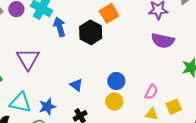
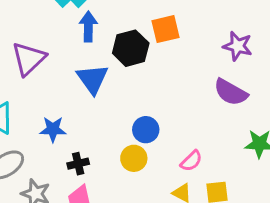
blue triangle: (76, 85) -> (93, 79), moved, size x1.6
blue star: (47, 107) -> (53, 129), moved

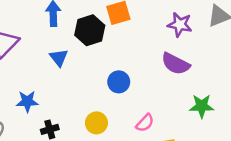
blue triangle: (93, 79) -> (59, 58), size x0.7
blue circle: (146, 130) -> (119, 82), moved

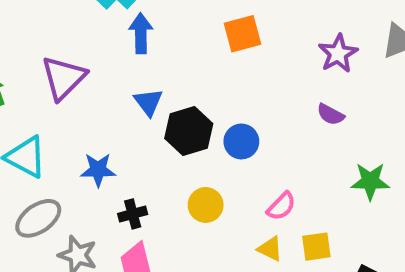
purple star: (180, 25) -> (338, 54), turned 30
black hexagon: (90, 30) -> (189, 131), moved
purple semicircle: (176, 64) -> (331, 114), size x0.6

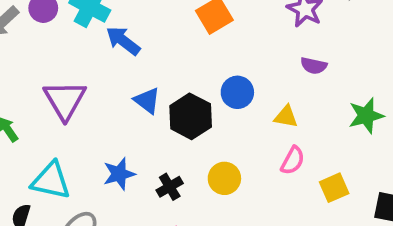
blue arrow: (141, 33) -> (123, 41), turned -36
blue circle: (241, 141) -> (237, 92), moved
black cross: (133, 214) -> (170, 187), moved
yellow triangle: (270, 249) -> (286, 117), moved

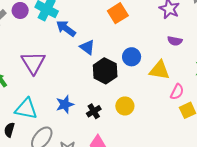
blue triangle: (147, 101) -> (87, 47), moved
yellow triangle: (286, 117) -> (159, 70), size x1.5
pink semicircle: (293, 160) -> (177, 92), moved

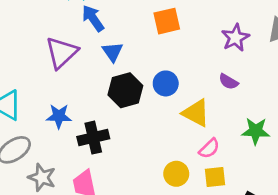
purple triangle: (33, 63) -> (61, 53), moved
yellow circle: (125, 106) -> (176, 174), moved
black cross: (94, 111) -> (93, 138), size x1.5

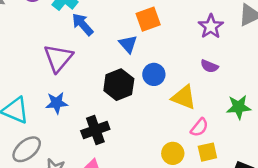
blue triangle: (112, 52) -> (128, 44), moved
blue star: (59, 116) -> (57, 103), moved

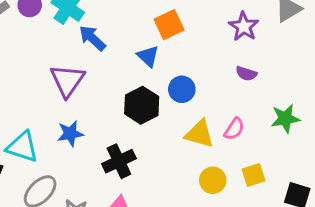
yellow triangle: (184, 97) -> (200, 134), moved
pink semicircle: (199, 127) -> (234, 129), moved

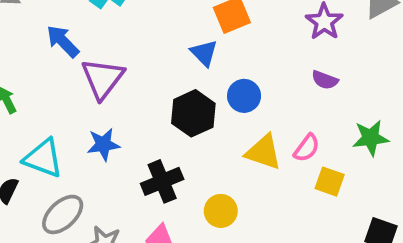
blue arrow: (92, 38) -> (63, 41), moved
yellow square: (253, 175) -> (330, 182), moved, turned 35
yellow circle: (213, 180) -> (221, 211), moved

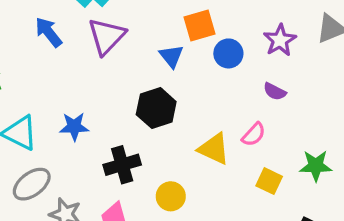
purple triangle: (103, 79) -> (107, 36), moved
blue circle: (244, 96) -> (228, 53), moved
green star: (371, 138) -> (316, 166), moved
pink semicircle: (307, 148) -> (254, 134), moved

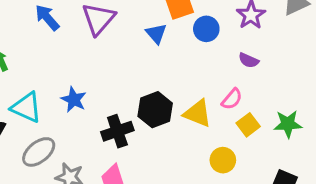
black hexagon: (156, 108) -> (155, 110), moved
blue star: (74, 127) -> (74, 100), turned 30
yellow square: (269, 181) -> (248, 125), moved, turned 30
yellow circle: (171, 196) -> (223, 160), moved

